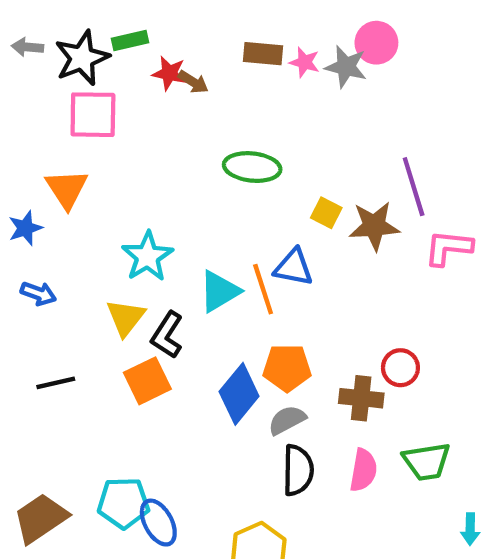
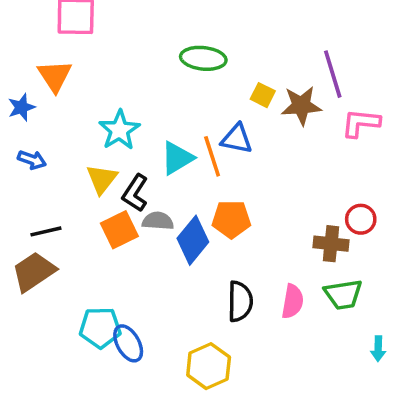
red circle: (400, 368) -> (361, 219), moved
brown cross: (361, 398) -> (331, 244), moved
gray semicircle: (287, 420) -> (158, 221), moved, turned 32
brown trapezoid: (41, 518) -> (34, 272), moved

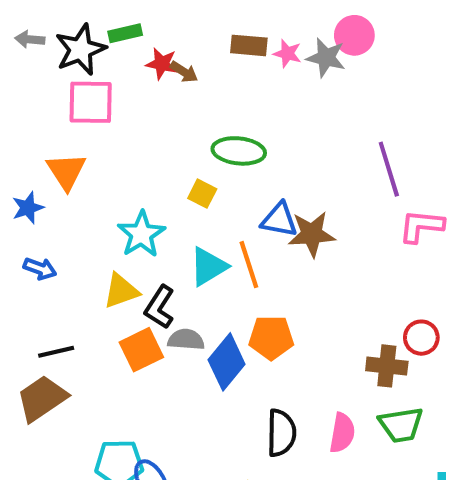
yellow square: (263, 95) -> (202, 194), moved
brown star: (301, 106) -> (312, 234), moved
blue triangle: (237, 139) -> (279, 220), moved
yellow triangle: (102, 179) -> (121, 291), turned 32

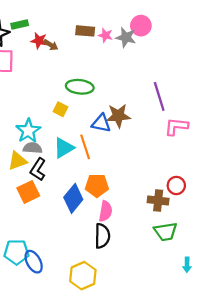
brown star: (312, 234) -> (118, 116), moved
gray semicircle: (186, 340) -> (33, 148), moved
pink semicircle: (342, 433) -> (105, 211), moved

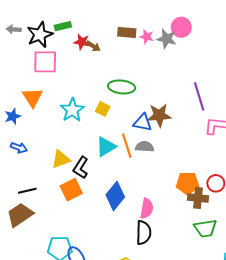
cyan star: (28, 131) -> (72, 110), moved
gray semicircle: (33, 148) -> (145, 147), moved
orange pentagon: (97, 185) -> (188, 183), moved

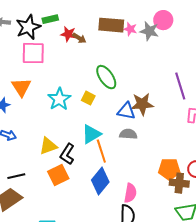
brown rectangle: (127, 32) -> (111, 25), size x1.4
green ellipse: (122, 87) -> (106, 77), turned 50
orange line: (127, 146) -> (101, 151), moved

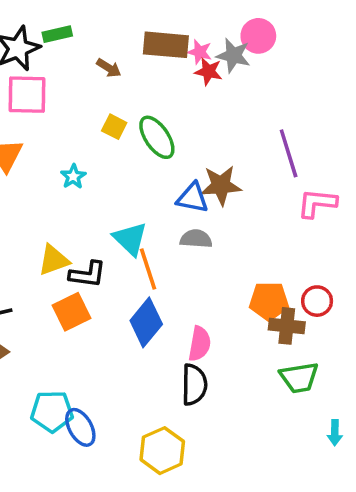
red star: (68, 34) -> (208, 71), moved
yellow square: (88, 98) -> (114, 127), moved
cyan star: (59, 99) -> (73, 176), size x0.6
cyan triangle: (91, 134) -> (130, 239), turned -45
black L-shape: (67, 154) -> (87, 274), turned -115

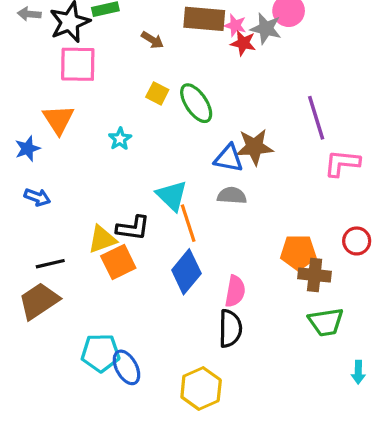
yellow triangle: (54, 260) -> (102, 239), moved
red circle: (317, 301) -> (357, 241), moved

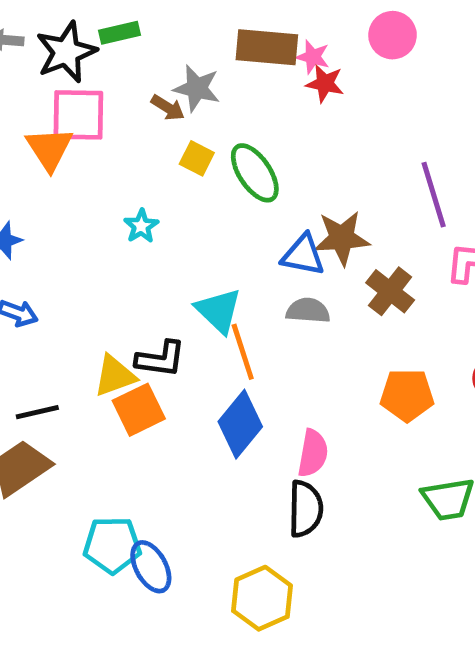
gray star: (266, 29) -> (197, 88), moved
brown arrow: (152, 40) -> (168, 108), moved
orange triangle: (58, 119) -> (49, 149), moved
brown cross: (315, 275) -> (390, 291), moved, turned 32

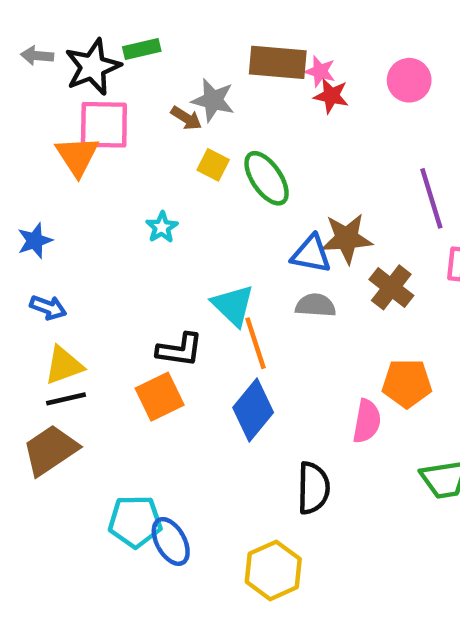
pink circle: (393, 35) -> (409, 80), moved
yellow triangle: (115, 376) -> (64, 365), moved
pink semicircle: (313, 453) -> (367, 421), moved

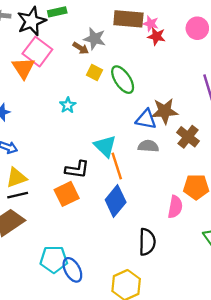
pink square: (104, 125) -> (37, 52), turned 36

